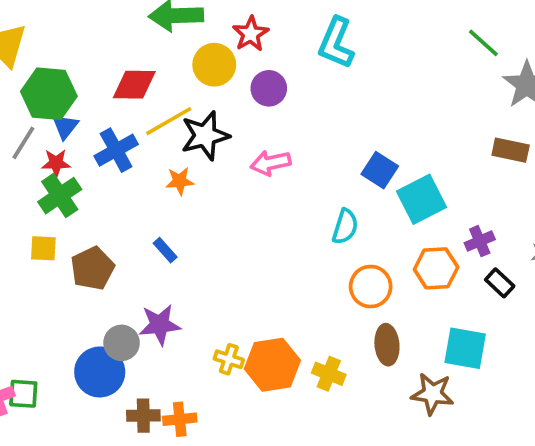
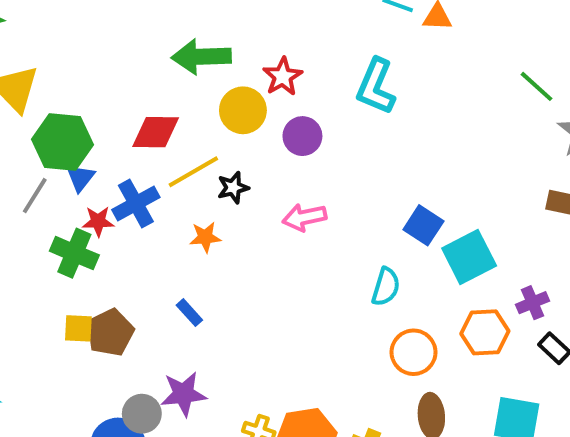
black star: (205, 136) -> (233, 188), size x0.6
red star: (56, 163) -> (98, 221), moved
green cross: (60, 196) -> (74, 253), turned -33
yellow square: (43, 248) -> (78, 328), moved

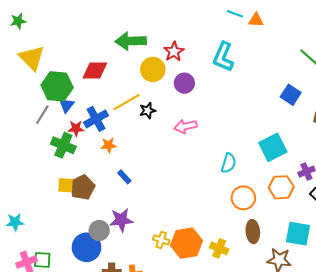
red diamond: (156, 132) -> (95, 71), moved
blue square: (423, 225) -> (291, 95), moved
orange star: (205, 237) -> (109, 145), moved

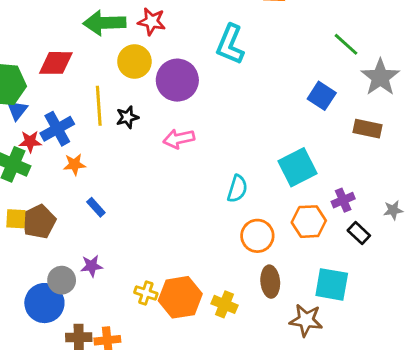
red star: (174, 52) -> (152, 21), moved, turned -30
purple circle: (184, 83) -> (177, 80), size x1.5
yellow line: (127, 102) -> (99, 106), turned -64
purple star: (121, 220) -> (92, 266), size x0.7

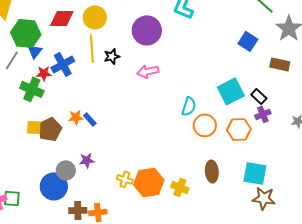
yellow circle: (134, 62) -> (95, 17), moved
orange star: (74, 164) -> (76, 117), moved
black rectangle: (359, 233) -> (259, 96), moved
orange circle: (257, 236) -> (205, 125), moved
brown star: (306, 320) -> (264, 198), moved

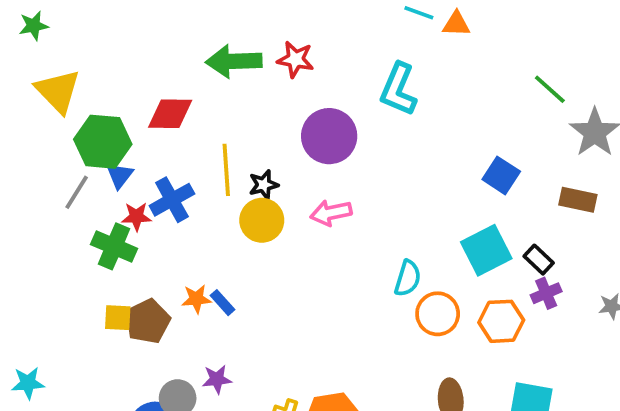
yellow circle: (95, 17) -> (262, 220), moved
blue square: (248, 41) -> (501, 175), moved

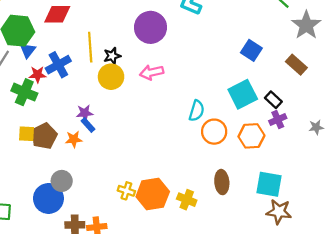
brown rectangle: (578, 200) -> (296, 65), turned 30
orange star: (196, 299) -> (74, 139), moved
purple star: (217, 379) -> (85, 113), moved

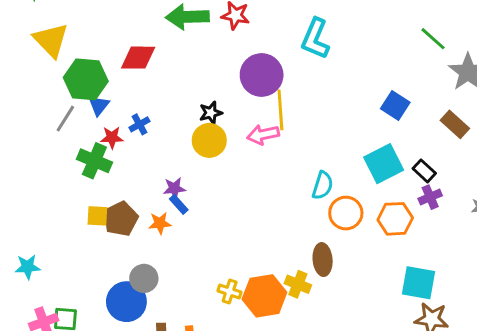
yellow line: (90, 47) -> (280, 110), moved
blue cross: (58, 65) -> (139, 124), size x0.6
brown ellipse: (222, 182) -> (323, 260), moved
yellow cross: (187, 200) -> (298, 284), moved

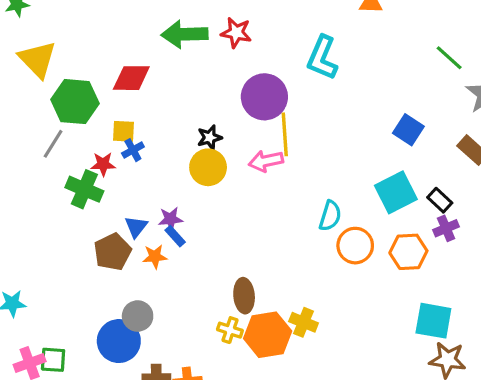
blue triangle: (99, 106) -> (136, 227), moved
yellow square: (97, 216) -> (124, 131), moved
brown ellipse: (323, 260) -> (244, 296), moved

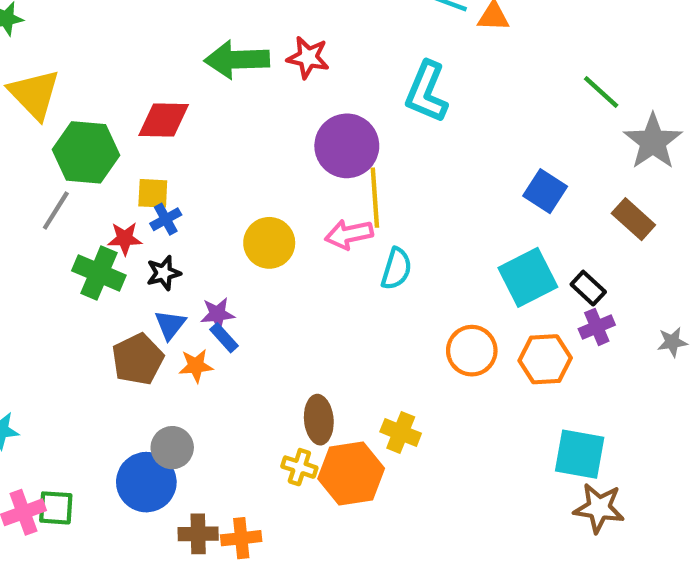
black star: (210, 138) -> (164, 273), moved
cyan semicircle: (330, 216) -> (396, 269), moved
yellow cross: (304, 322) -> (401, 433), moved

